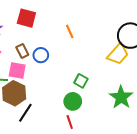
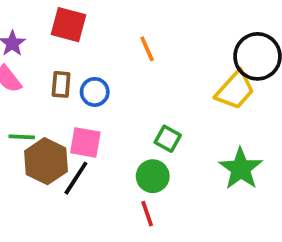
brown rectangle: (22, 51) -> (61, 84), turned 32
pink square: (17, 71) -> (85, 142), moved
black line: (25, 113) -> (76, 178), moved

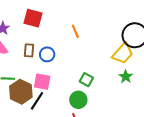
green star: (241, 169) -> (126, 77), moved, size x0.6

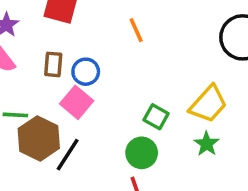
yellow trapezoid: (123, 53) -> (208, 104), moved
green star: (126, 77) -> (207, 144), moved
pink square: (42, 82) -> (77, 102), moved, turned 30

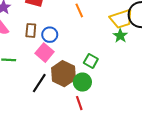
yellow trapezoid: (208, 104) -> (121, 19), moved, turned 30
brown hexagon: (39, 138) -> (63, 74), moved
green star: (207, 144) -> (120, 36), moved

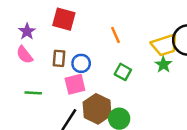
pink square: (44, 53) -> (75, 84), turned 36
green square: (91, 61) -> (123, 72), moved

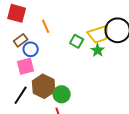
orange line: (116, 35) -> (46, 26), moved
brown rectangle: (59, 58) -> (21, 40), moved, turned 48
green square: (123, 72) -> (77, 41), moved

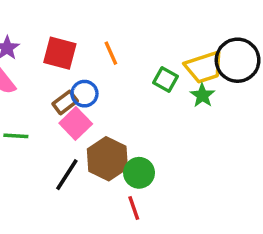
red square: (17, 13) -> (60, 53), moved
brown rectangle: (21, 40) -> (65, 102), moved
pink square: (26, 66) -> (76, 124), turned -30

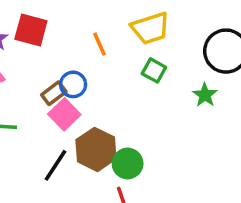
red square: (60, 53) -> (31, 30), moved
yellow trapezoid: (204, 67) -> (150, 28), moved
green star: (202, 95) -> (205, 95), moved

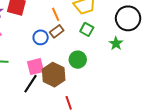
brown rectangle: (54, 93) -> (57, 31), moved
pink square: (64, 114) -> (36, 67), moved, turned 30
green circle: (128, 164) -> (78, 60), moved

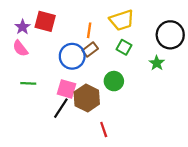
orange line: (56, 14) -> (89, 30), turned 32
blue circle: (41, 37) -> (72, 56), size x1.5
pink square: (36, 67) -> (67, 89), turned 30

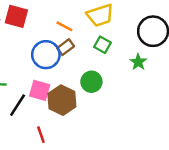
orange line: (89, 30) -> (64, 26), turned -70
black line: (61, 108) -> (18, 105), moved
red line: (104, 130) -> (41, 135), moved

